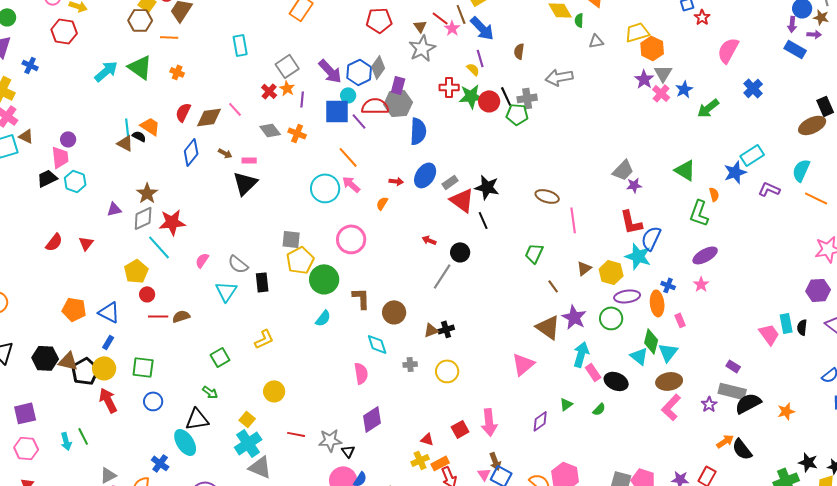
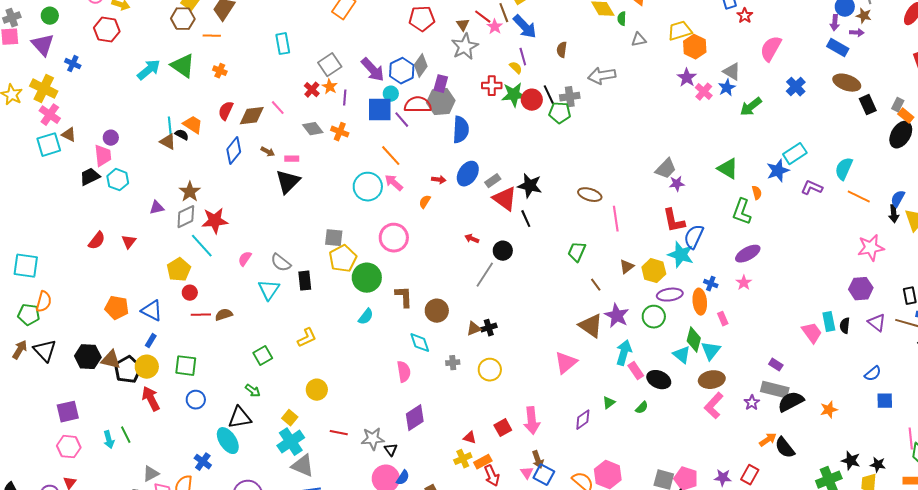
gray triangle: (663, 73) -> (732, 72), moved, turned -30
brown ellipse: (812, 125) -> (847, 83), moved, turned 44

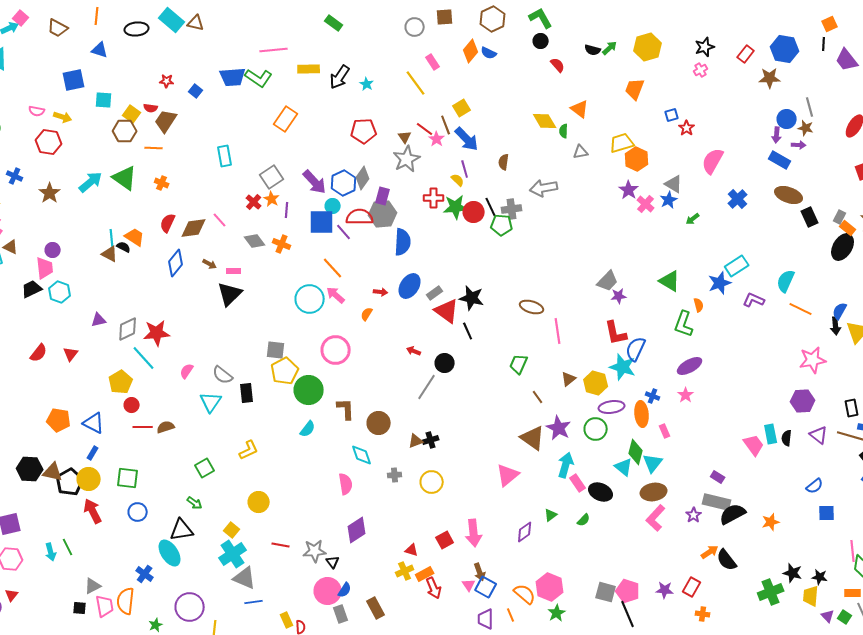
green arrow: (751, 107) -> (693, 219), size x0.6
brown star: (190, 192) -> (50, 193), moved

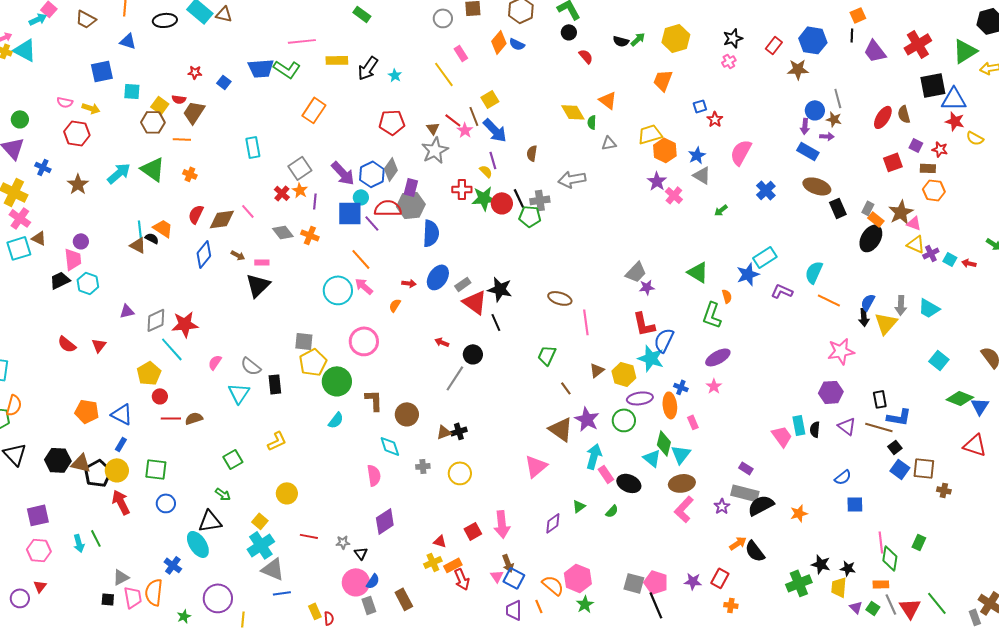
blue star: (669, 200) -> (697, 155), moved
red semicircle: (39, 353) -> (67, 344), turned 90
gray star: (315, 551) -> (343, 542), size x0.6

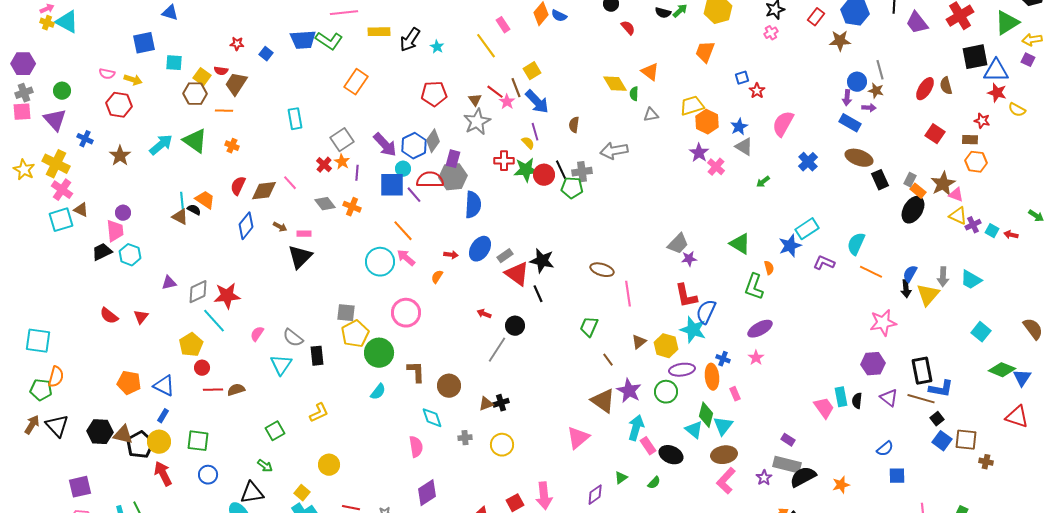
purple square: (916, 145) -> (1028, 60), moved
red square: (893, 162) -> (935, 134), turned -36
black rectangle: (880, 399) -> (922, 371), size x1.5

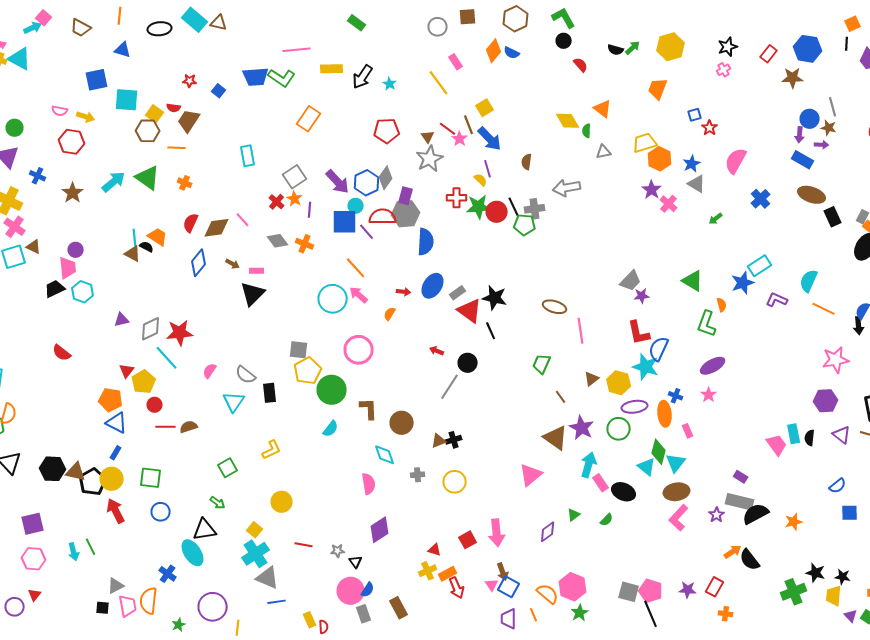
cyan square: (174, 63) -> (127, 100), size x1.4
red triangle: (141, 317) -> (127, 371), moved
orange pentagon: (129, 383) -> (111, 400), moved

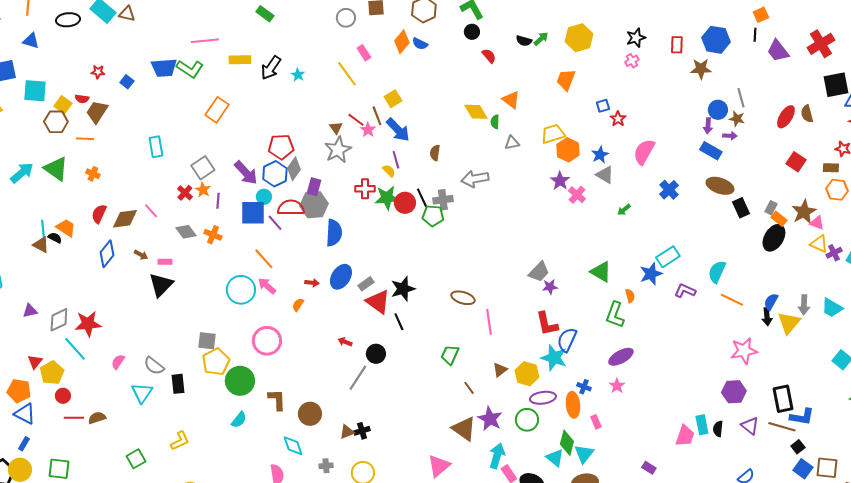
red rectangle: (769, 54) -> (677, 45), turned -36
red pentagon: (387, 131) -> (281, 147), moved
black star: (495, 298) -> (403, 289), turned -30
pink trapezoid: (777, 445) -> (685, 436), turned 55

